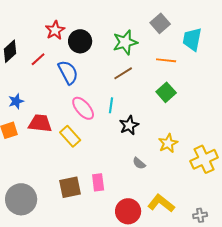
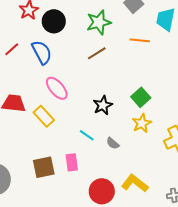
red line: (38, 59) -> (12, 49), moved
green square: (166, 92) -> (141, 97), moved
cyan line: (111, 105) -> (87, 135), moved, turned -63

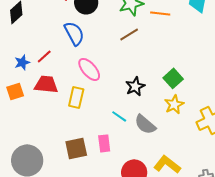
orange line: (140, 40) -> (160, 13), moved
red line: (12, 49) -> (44, 56), moved
yellow rectangle: (44, 116) -> (76, 97), turned 55
gray semicircle: (113, 143) -> (145, 124), size x1.6

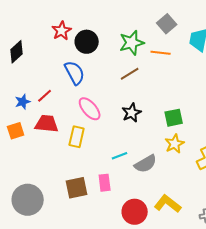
green square: (173, 78) -> (174, 118), turned 30
black star: (135, 86) -> (132, 113), moved
cyan line: (119, 116) -> (120, 156), turned -56
gray semicircle: (145, 124) -> (146, 164), turned -70

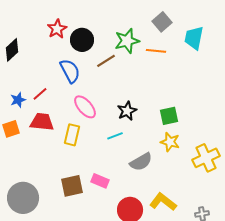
brown line: (130, 74) -> (106, 61), moved
yellow star: (175, 144) -> (170, 142), turned -30
cyan line: (120, 156) -> (115, 136), moved
pink rectangle: (105, 183) -> (100, 181), turned -60

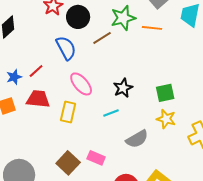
brown square: (72, 186) -> (68, 163), turned -35

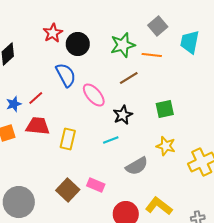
brown line: (102, 38) -> (129, 78), moved
pink ellipse: (81, 84) -> (94, 95), moved
green square: (165, 93) -> (165, 109), moved

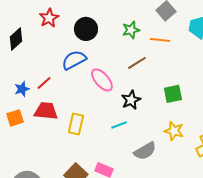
red star: (53, 33) -> (49, 18), moved
green star: (123, 45) -> (131, 30), size x0.7
blue semicircle: (66, 75) -> (74, 60), turned -90

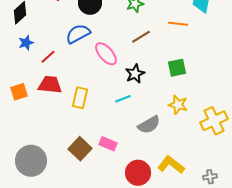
orange line: (160, 40) -> (178, 24), moved
blue star: (22, 89) -> (26, 43), moved

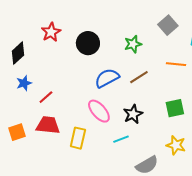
blue semicircle: (78, 34) -> (107, 78), moved
pink ellipse: (106, 54) -> (99, 111), moved

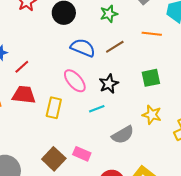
blue semicircle: (107, 78) -> (83, 48), turned 50

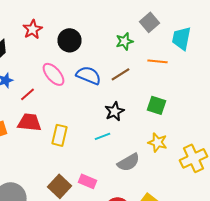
green star: (109, 14) -> (124, 41), moved
green square: (151, 78) -> (156, 105), turned 30
pink ellipse: (75, 81) -> (54, 74), moved

